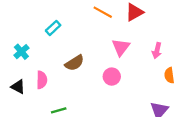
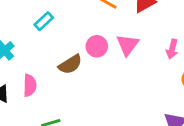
pink circle: (112, 77) -> (97, 46), moved

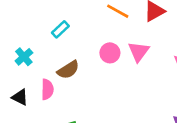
brown semicircle: (70, 64) -> (68, 70), moved

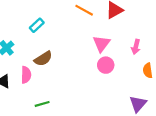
pink circle: (110, 53) -> (106, 65), moved

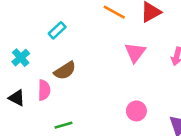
pink circle: (106, 65) -> (136, 111), moved

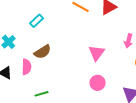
pink triangle: (135, 52) -> (96, 53), moved

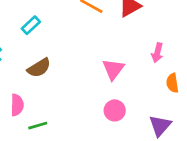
pink semicircle: (26, 67) -> (17, 105), moved

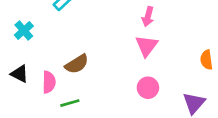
pink arrow: (157, 53) -> (148, 17), moved
brown semicircle: (39, 68) -> (77, 64), moved

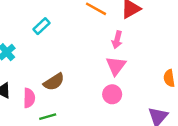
pink circle: (148, 88) -> (112, 94), moved

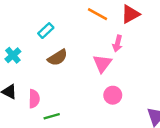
pink triangle: (116, 66) -> (102, 63), moved
brown semicircle: (54, 82) -> (58, 58), moved

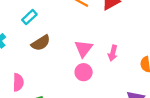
pink arrow: (117, 43) -> (113, 53), moved
pink circle: (113, 95) -> (84, 72), moved

